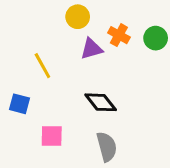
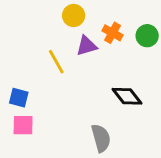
yellow line: (42, 66) -> (56, 62), moved
black diamond: (101, 102) -> (127, 96), moved
pink square: (52, 136) -> (23, 125), moved

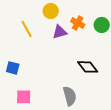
yellow line: (56, 62) -> (27, 29), moved
pink square: (23, 125) -> (24, 97), moved

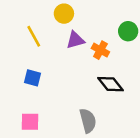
orange cross: (78, 23) -> (100, 50), moved
blue square: (13, 68) -> (32, 78), moved

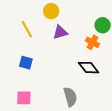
orange cross: (100, 50) -> (93, 42), moved

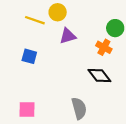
yellow line: (27, 29) -> (35, 20), moved, turned -42
blue square: (26, 63) -> (29, 56), moved

